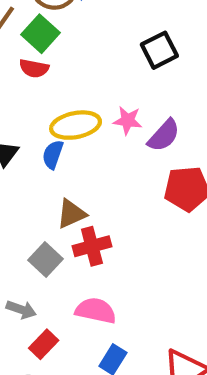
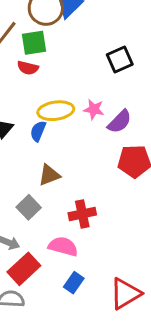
green square: (41, 34) -> (34, 43), turned 36
red cross: (92, 246) -> (82, 214), moved
red rectangle: (44, 344) -> (24, 269), size x1.5

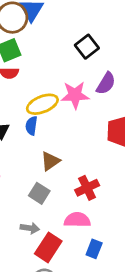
pink star: (94, 109) -> (75, 95), size x1.5
purple semicircle: (120, 122) -> (106, 83), moved

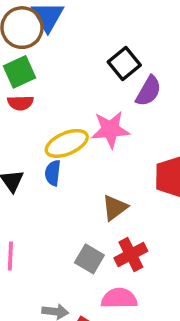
purple semicircle: (106, 83) -> (149, 91), moved
brown triangle: (50, 161) -> (115, 208), moved
gray square: (39, 193) -> (89, 259), moved

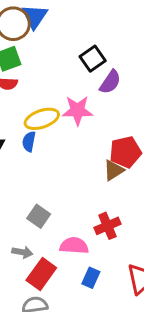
brown triangle: (115, 208) -> (114, 170), moved
red cross: (131, 255) -> (107, 226), moved
gray square: (89, 259) -> (39, 216), moved

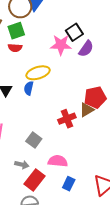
pink star: (77, 110) -> (61, 45), moved
red cross: (107, 226) -> (67, 119), moved

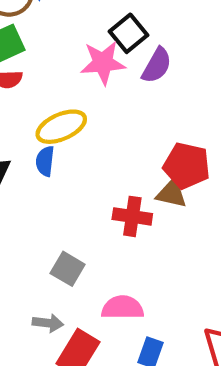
red pentagon: (95, 97) -> (187, 166), turned 30
brown triangle: (87, 110) -> (172, 193), turned 49
red cross: (67, 119) -> (132, 216), turned 36

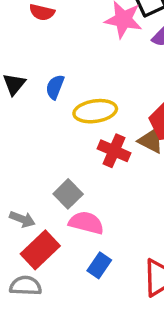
yellow ellipse: (61, 127) -> (95, 111), moved
gray square: (68, 269) -> (68, 194), moved

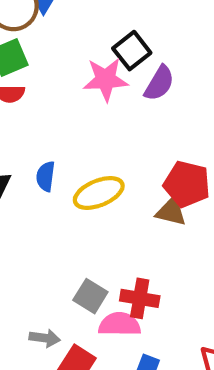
red cross: (114, 151) -> (140, 298), moved

